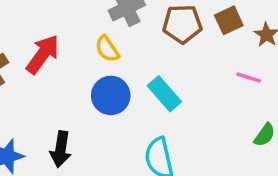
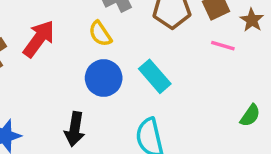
pink line: (249, 78) -> (223, 46), moved
black arrow: (61, 149) -> (75, 129), moved

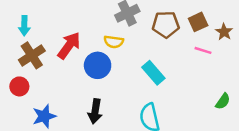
yellow semicircle: (100, 34) -> (114, 42), turned -48
blue circle: (104, 78) -> (98, 65), moved

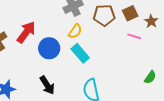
yellow semicircle: (114, 42) -> (75, 31), moved, turned -63
cyan rectangle: (153, 73) -> (80, 53), moved
black arrow: (95, 111) -> (47, 85), turned -42

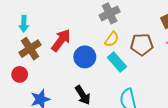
brown pentagon: (104, 15) -> (142, 44), moved

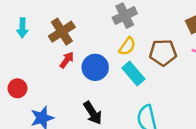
red arrow: (61, 40) -> (67, 60), moved, size x0.6
brown cross: (30, 49) -> (62, 32), moved

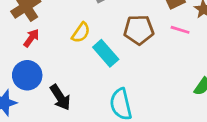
yellow semicircle: (127, 46) -> (81, 33), moved
blue circle: (95, 67) -> (27, 75), moved

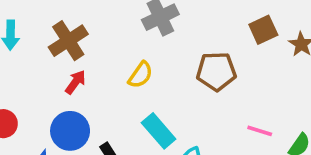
pink line: (180, 30) -> (260, 131), moved
cyan rectangle: (106, 53) -> (159, 131), moved

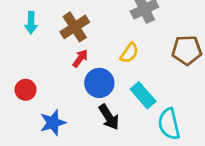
blue circle: (70, 131) -> (99, 83), moved

